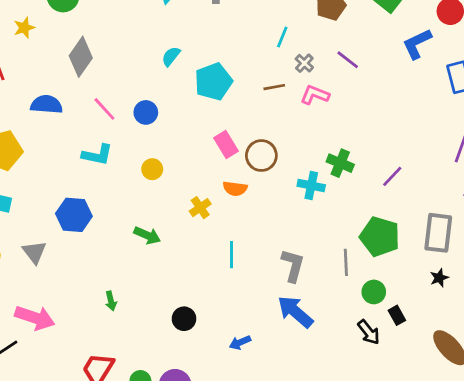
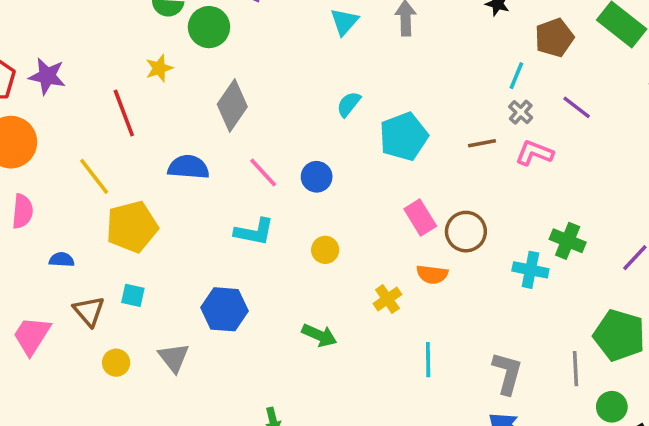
cyan line: (282, 37) -> (516, 76), moved

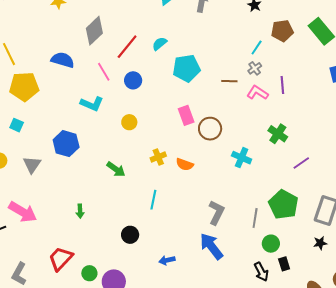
purple line: (577, 107) -> (282, 85), moved, turned 36
red line: (124, 113) -> (127, 47), moved, turned 48
green cross: (568, 241) -> (278, 134), moved
orange semicircle: (432, 274) -> (185, 164), moved
cyan line: (428, 360) -> (153, 200), moved

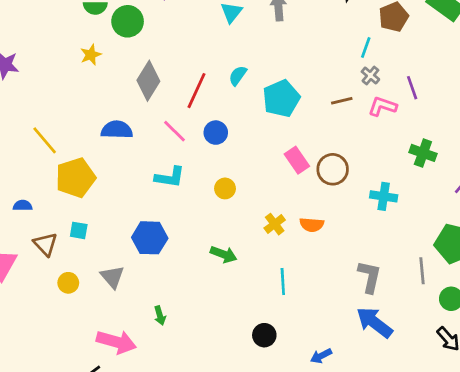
green arrow: (80, 211) -> (160, 316), moved

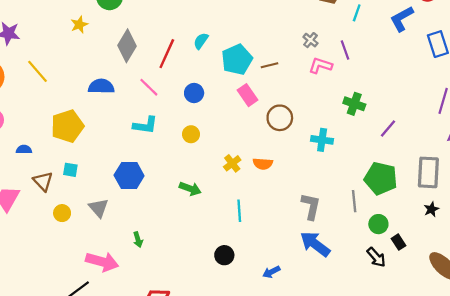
cyan line: (366, 48) -> (357, 13), moved
brown line: (342, 101) -> (270, 65), moved
blue circle: (216, 133) -> (194, 93), moved
yellow line: (45, 140) -> (38, 71), moved
pink rectangle: (297, 160) -> (248, 95), moved

